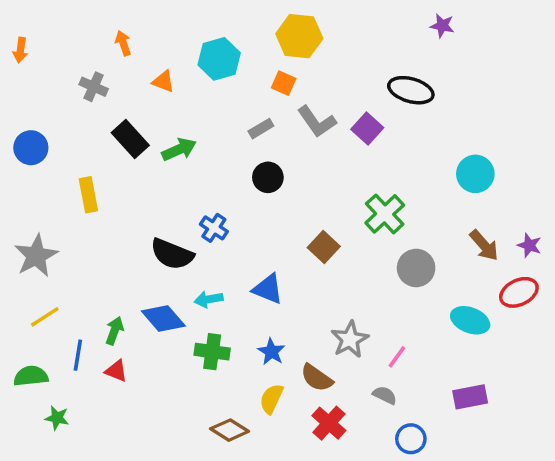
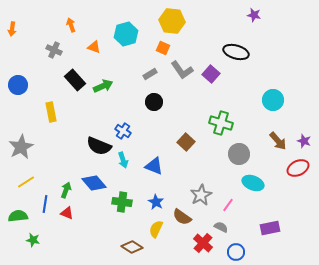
green cross: (385, 214) -> (221, 123), turned -30
cyan arrow: (209, 299) -> (123, 160), moved, turned -98
cyan ellipse: (470, 320) -> (253, 183), moved
red cross: (329, 423) -> (203, 243), moved

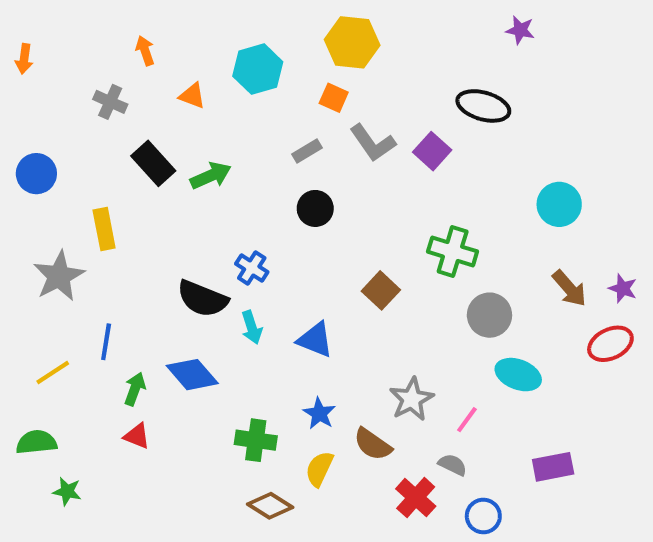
gray star: (21, 147) -> (59, 276), moved
green cross: (122, 202) -> (256, 440), moved
blue line: (45, 204) -> (106, 342), moved

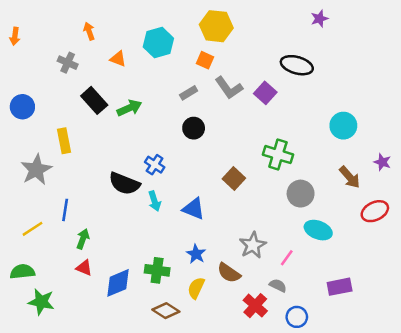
purple star: (520, 30) -> (319, 19), turned -30
purple star: (623, 288) -> (382, 162), moved
blue diamond: (192, 375) -> (118, 283), moved, turned -72
green star: (67, 491) -> (41, 302), size x1.5

